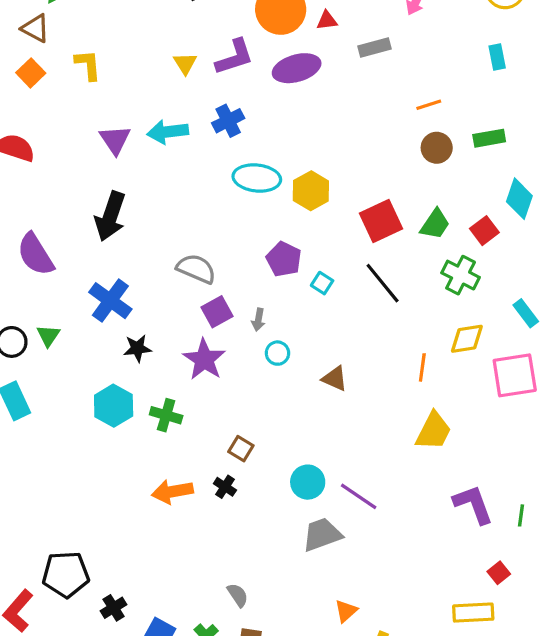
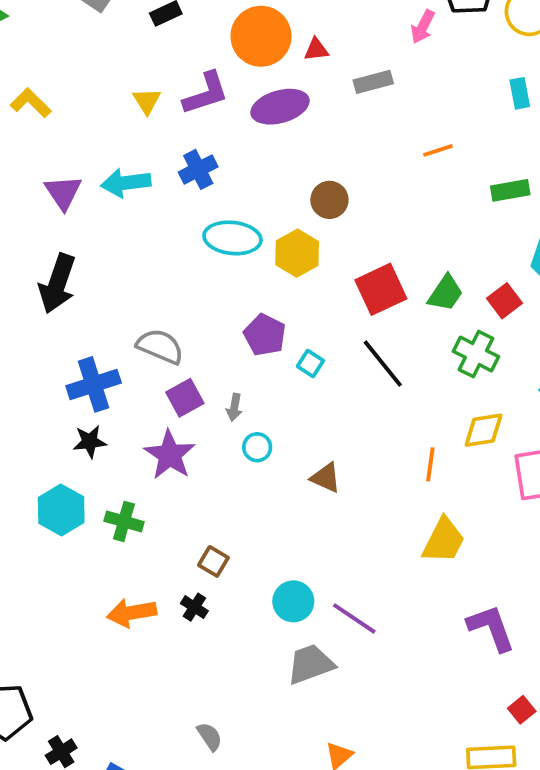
yellow L-shape: (88, 65) -> (31, 103), turned -40
brown circle: (437, 148) -> (329, 200), moved
blue cross: (110, 301) -> (94, 384), moved, turned 36

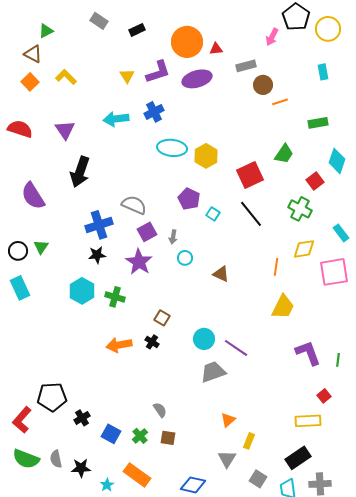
purple triangle: (63, 192) -> (65, 130), moved
brown circle: (329, 200) -> (263, 85), moved
green trapezoid: (446, 293) -> (284, 154), moved

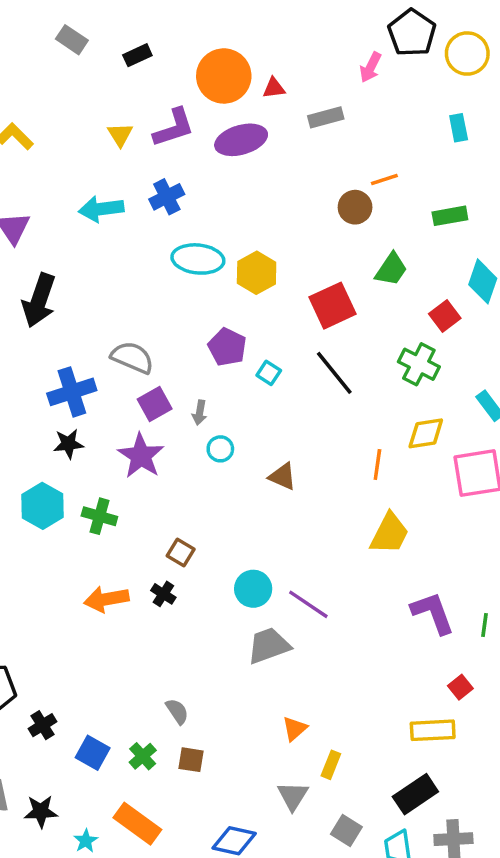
brown circle: (263, 85) -> (355, 207), moved

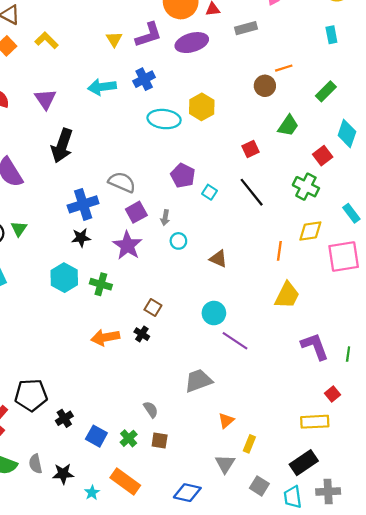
green rectangle: (450, 216) -> (326, 91), turned -35
yellow hexagon: (257, 273) -> (202, 107), moved
red square: (333, 306) -> (250, 149), size x0.6
cyan circle: (253, 589) -> (214, 313), moved
gray trapezoid: (269, 646) -> (198, 381), moved

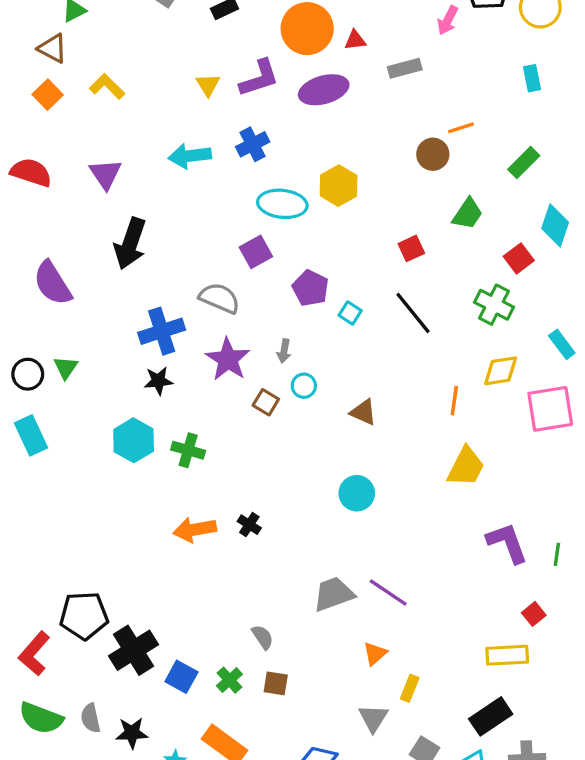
purple square: (136, 212) -> (256, 252), moved
purple star: (127, 245) -> (228, 359), moved
brown square: (153, 307) -> (266, 402), moved
purple line: (235, 341) -> (388, 592), moved
black cross: (64, 418) -> (134, 650), size x1.8

